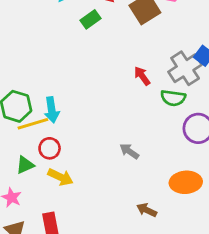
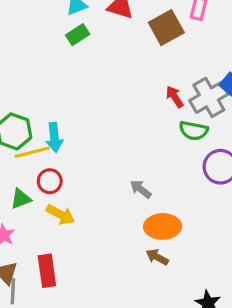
green rectangle: (91, 19) -> (78, 35), moved
red arrow: (142, 76) -> (175, 97), moved
orange ellipse: (186, 182) -> (163, 226), moved

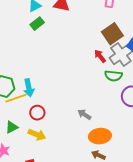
brown square: (166, 28) -> (112, 34), moved
red circle: (50, 181) -> (37, 113), moved

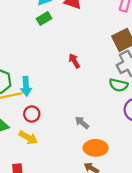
red arrow: (100, 56) -> (74, 61), moved

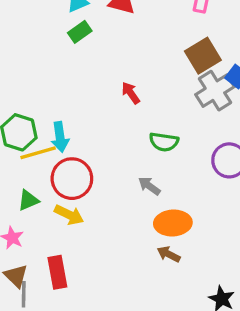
green semicircle: (119, 85) -> (164, 142), moved
red circle: (32, 114) -> (72, 179), size x1.6

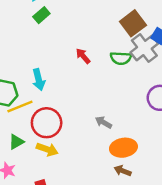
cyan arrow: (60, 137) -> (39, 80), moved
green semicircle: (164, 142) -> (121, 58), moved

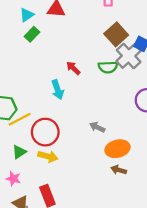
cyan arrow: (39, 80) -> (58, 90), moved

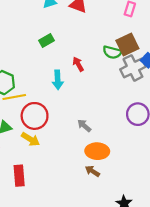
green rectangle: (32, 34) -> (47, 40), moved
green semicircle: (108, 67) -> (112, 52), moved

